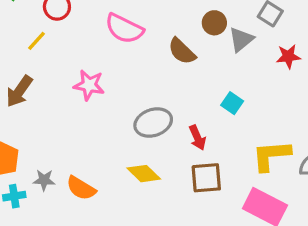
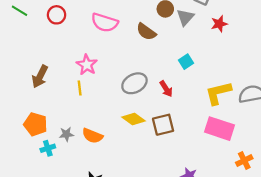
yellow line: (36, 41) -> (80, 88), moved, turned -40
pink star: (89, 85) -> (87, 65), turned 30
cyan square: (232, 103) -> (186, 62), turned 32
brown square: (206, 178) -> (163, 125), moved

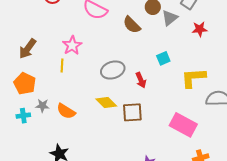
yellow L-shape: (218, 93) -> (193, 78), moved
orange pentagon: (36, 124) -> (25, 84), moved

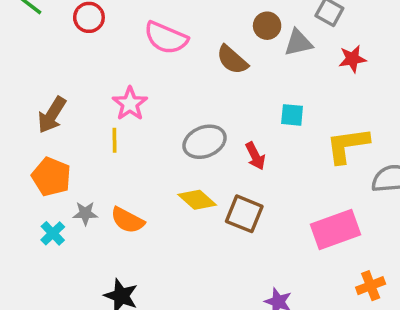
gray triangle: (170, 18) -> (298, 43), turned 30
cyan square: (163, 58) -> (292, 115), turned 32
brown square: (132, 112) -> (244, 214), turned 30
cyan cross: (23, 116) -> (53, 233), turned -32
pink rectangle: (183, 125) -> (336, 230), turned -44

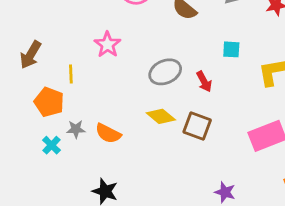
brown arrow: (52, 115) -> (31, 55), moved
yellow line: (114, 140) -> (71, 74), moved

